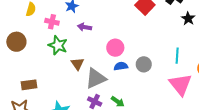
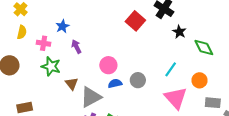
purple arrow: (84, 27) -> (76, 47), turned 56
cyan line: (177, 56) -> (171, 69), turned 35

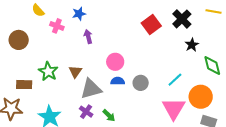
yellow semicircle: (22, 32) -> (38, 10), turned 112
green star: (51, 66) -> (48, 71), moved
orange circle: (199, 80) -> (201, 97), size x1.5

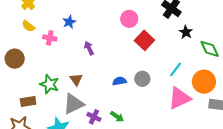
red square: (151, 25) -> (144, 40), moved
purple arrow: (88, 37) -> (89, 48), moved
pink circle: (115, 62) -> (129, 19), moved
gray triangle: (91, 89) -> (74, 104), moved
pink triangle: (174, 109) -> (179, 98), turned 45

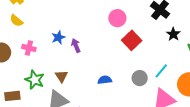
blue star: (69, 22) -> (58, 37), moved
pink cross: (50, 38) -> (29, 48), moved
gray circle: (142, 79) -> (140, 78), moved

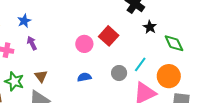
pink circle: (117, 18) -> (84, 44), moved
blue star: (58, 37) -> (24, 21), moved
purple arrow: (76, 45) -> (32, 43), moved

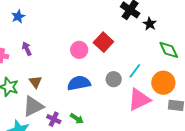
blue star: (24, 21) -> (18, 16), moved
black star: (150, 27) -> (150, 24), moved
blue semicircle: (84, 77) -> (79, 83), size x1.6

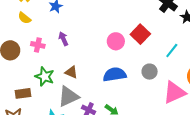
cyan line: (135, 71) -> (172, 51), moved
brown triangle: (35, 82) -> (71, 72), turned -32

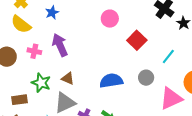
yellow semicircle: (24, 18) -> (21, 24), size x1.5
purple arrow: (63, 39) -> (60, 45), size x1.6
pink circle: (116, 41) -> (110, 19), moved

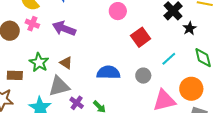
purple arrow: (60, 45) -> (64, 28), turned -55
pink cross: (34, 51) -> (32, 24), moved

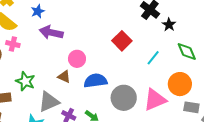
pink circle: (118, 11) -> (77, 59), moved
purple arrow: (64, 28) -> (51, 32), moved
brown triangle: (66, 63) -> (64, 77), moved
gray circle: (143, 76) -> (124, 98), moved, size x1.6

